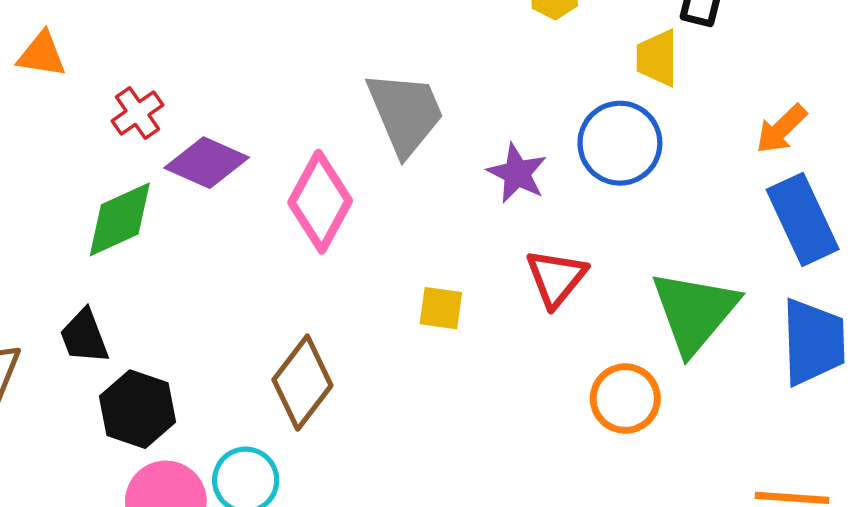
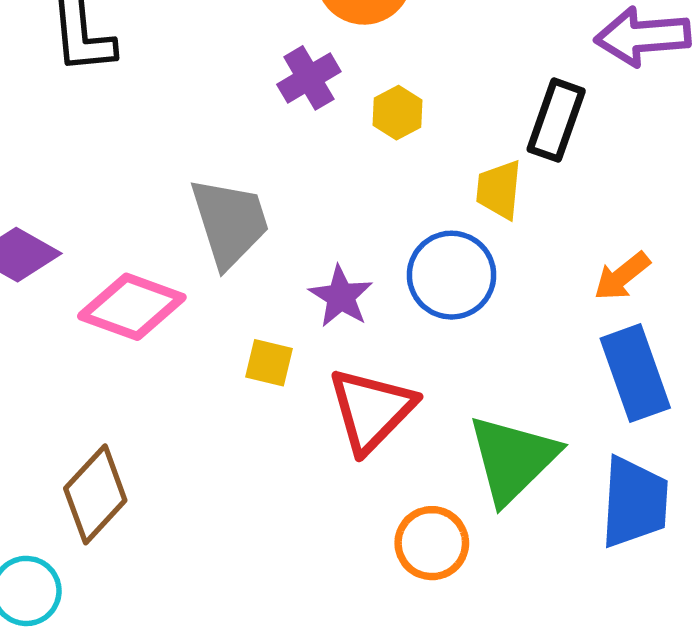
pink diamond: (320, 202) -> (132, 307), turned 76
red triangle: (556, 278) -> (371, 410), size x1.4
yellow square: (441, 308) -> (269, 363), moved

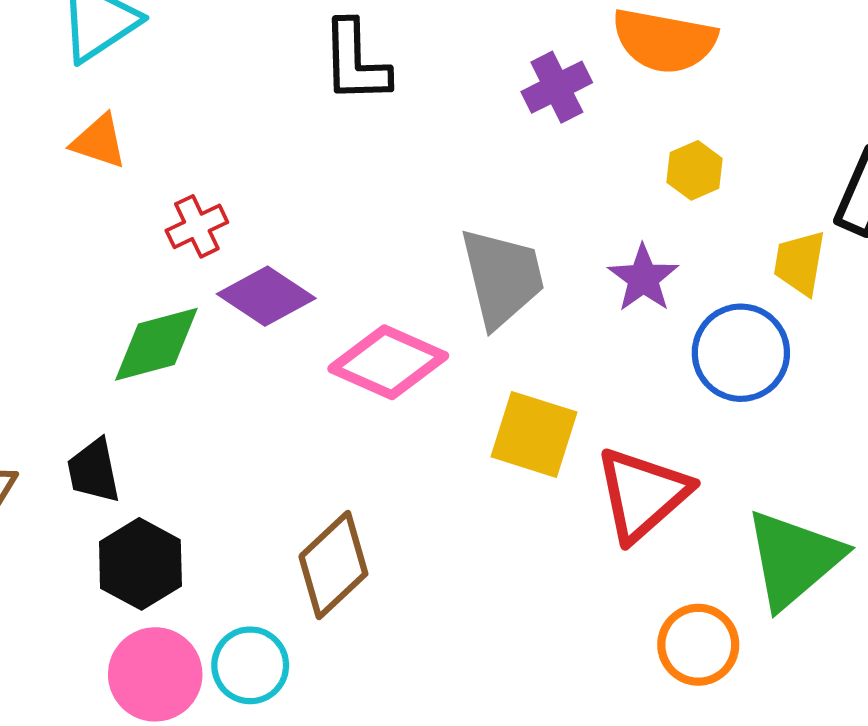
purple cross: (309, 78) -> (557, 87), moved
purple star: (341, 296) -> (643, 278), moved
yellow square: (269, 363) -> (534, 434), size x1.6

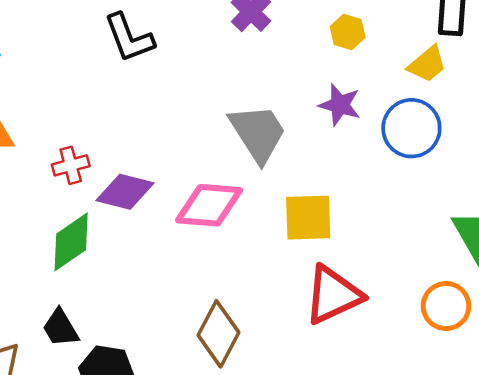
red cross: (197, 226) -> (71, 165), turned 30
yellow trapezoid: (800, 263) -> (427, 64), turned -120
red triangle: (642, 494) -> (333, 295), moved, turned 36

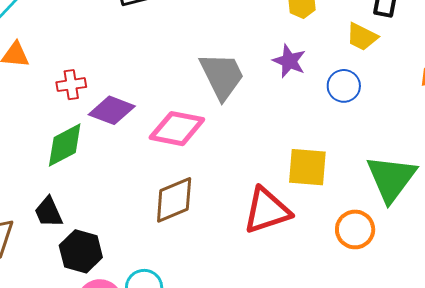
yellow trapezoid: (427, 64) -> (362, 37), turned 60
blue circle: (411, 128) -> (344, 86), size x0.7
yellow square: (308, 218) -> (307, 167), moved
brown diamond: (218, 334) -> (174, 200), moved, turned 33

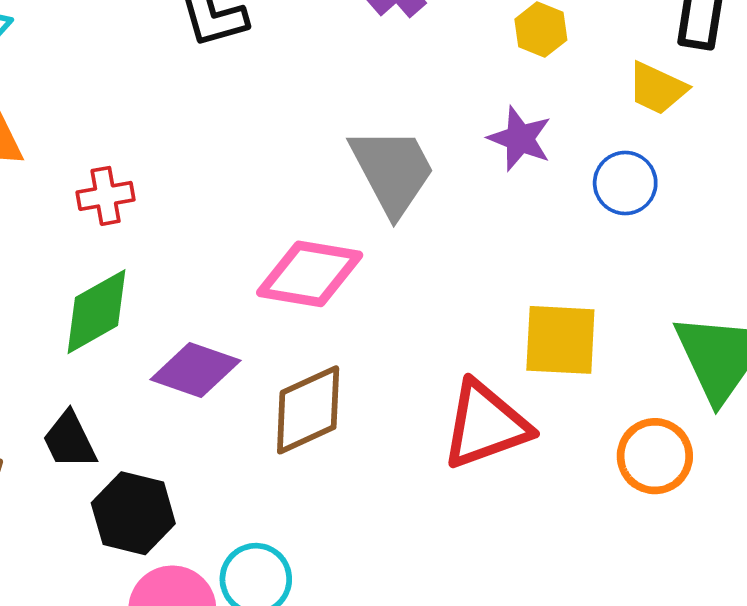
purple diamond: (112, 110) -> (195, 370), moved

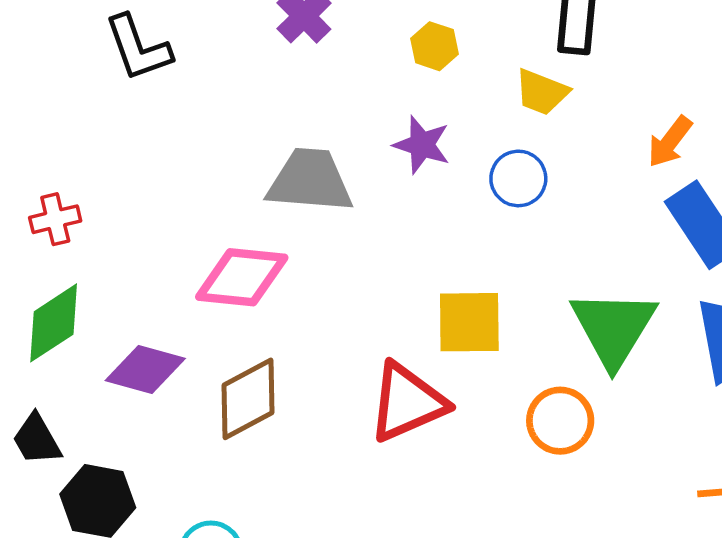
gray trapezoid: (392, 171) -> (310, 181), turned -54

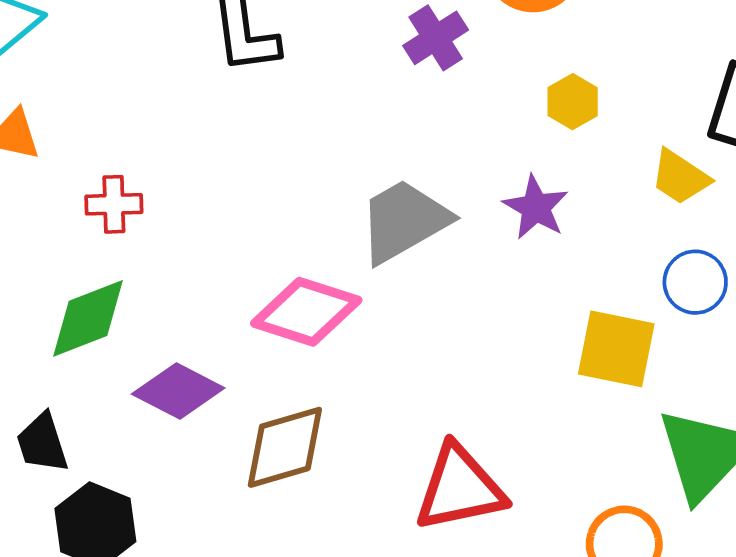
blue circle: (518, 178) -> (695, 282), moved
gray trapezoid: (310, 181) -> (404, 221), turned -46
yellow square: (469, 322) -> (616, 349), moved

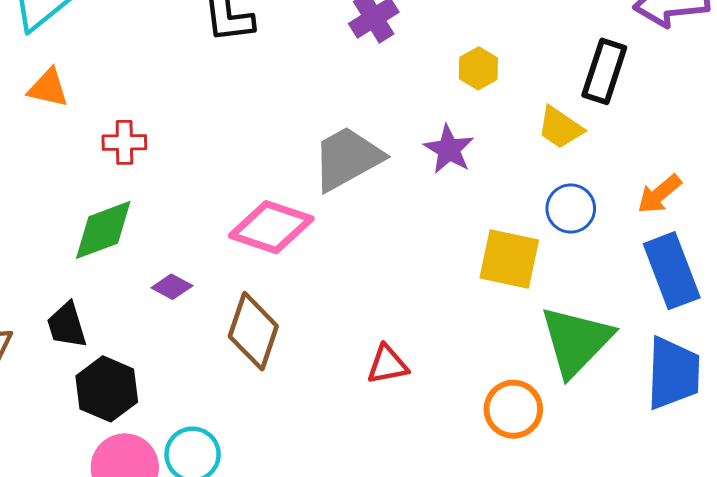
purple diamond: (178, 391) -> (172, 287), size x0.6
brown diamond: (285, 447) -> (253, 331), turned -56
red triangle: (460, 488) -> (387, 365), size x0.6

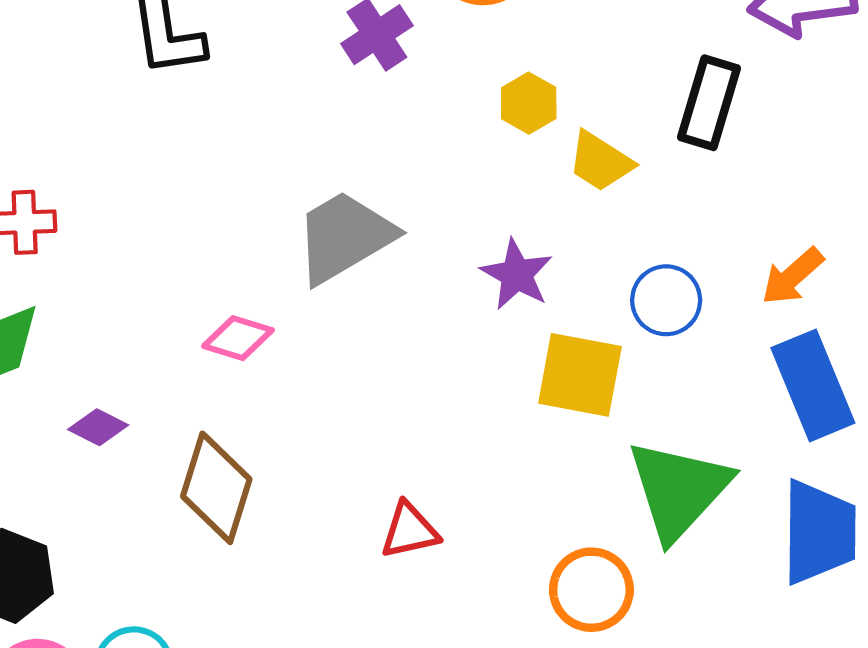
yellow trapezoid: (560, 128) -> (600, 161), moved
purple star: (449, 149) -> (517, 274), moved
pink diamond: (271, 227) -> (238, 338), size x0.6

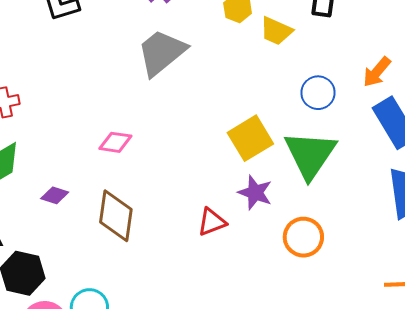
gray trapezoid: (344, 237) -> (162, 52), moved
purple star: (517, 274) -> (255, 193), moved
yellow square: (580, 375) -> (250, 138), moved, turned -33
green triangle: (679, 490) -> (310, 155), moved

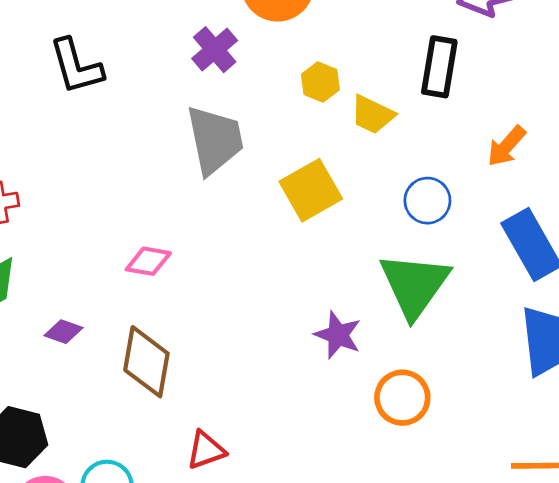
gray trapezoid: (162, 52) -> (215, 140), turned 116
orange arrow: (377, 72) -> (506, 146), moved
yellow square: (250, 138) -> (311, 190), moved
red triangle: (212, 222) -> (206, 450), moved

